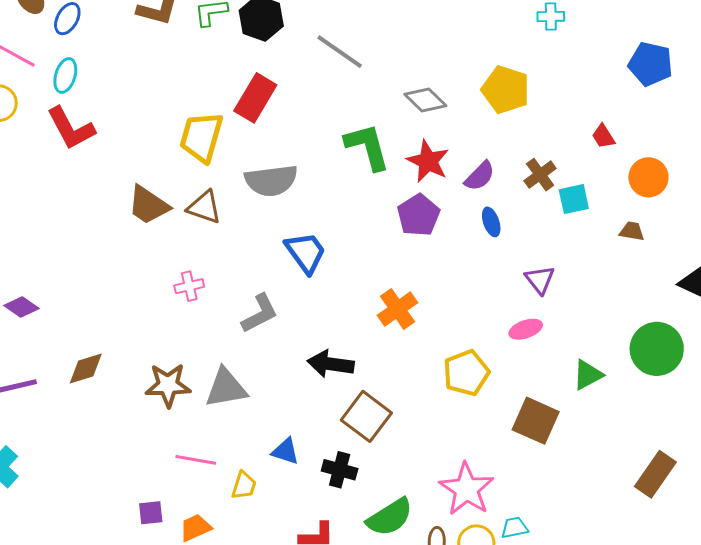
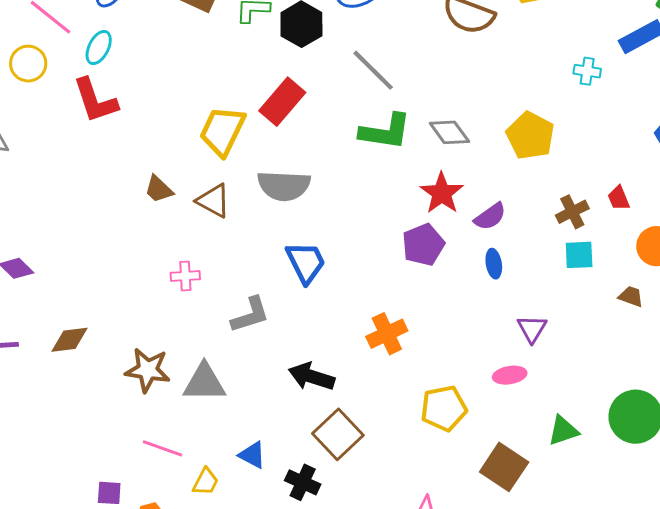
green L-shape: (367, 147) -> (385, 132), moved, turned 104
brown cross: (540, 175) -> (572, 212), moved
brown trapezoid: (148, 205) -> (159, 189), size x0.7

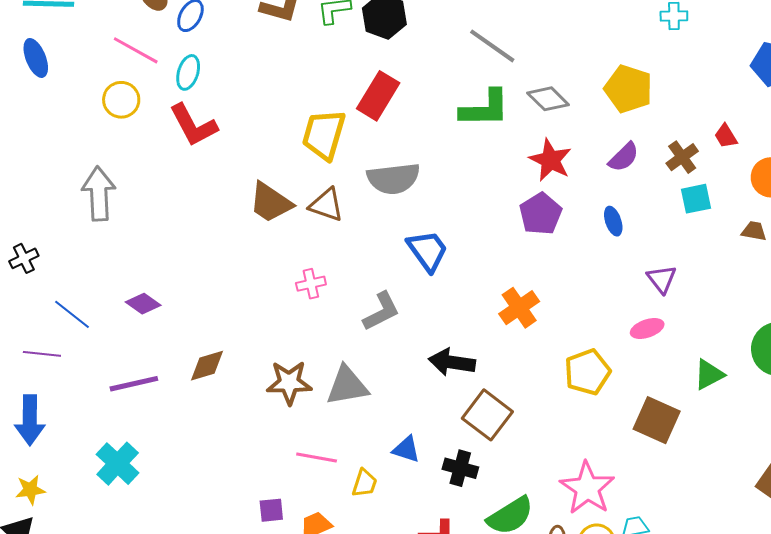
gray line: (373, 70) -> (492, 46), moved
brown trapezoid: (159, 189) -> (271, 202), size x1.5
purple semicircle: (490, 216) -> (624, 157), moved

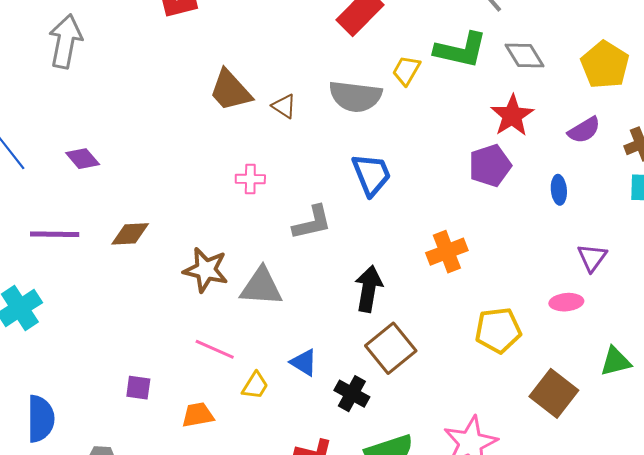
yellow trapezoid: (324, 135) -> (406, 70), moved, size x0.6
brown triangle: (326, 205) -> (284, 106), size x0.7
black arrow: (452, 362) -> (369, 289), turned 78
purple square: (271, 510) -> (138, 388), moved

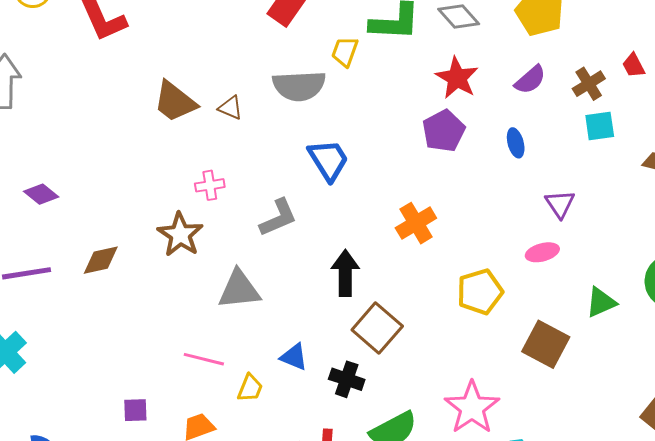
brown star: (206, 270) -> (180, 235), moved, turned 30

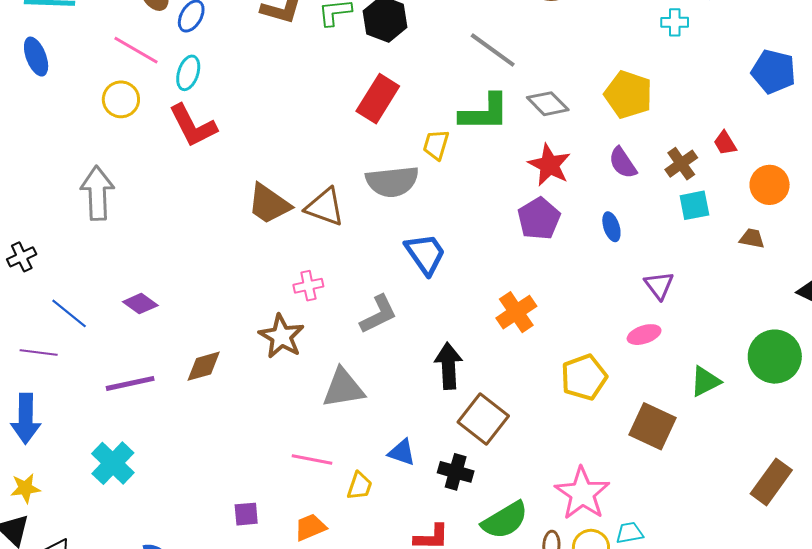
purple semicircle: (530, 80) -> (623, 163), turned 100
brown triangle: (230, 108) -> (325, 207), size x1.6

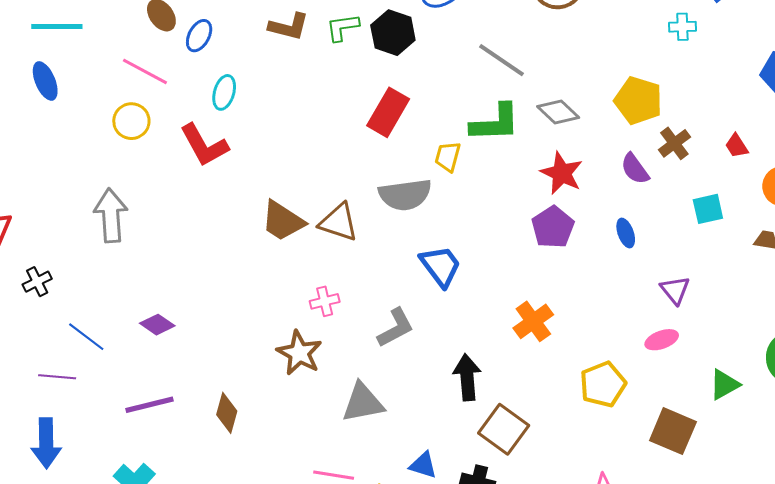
cyan ellipse: (188, 73) -> (224, 92), moved
brown cross: (681, 164) -> (674, 143), moved
brown diamond: (204, 366) -> (227, 413), moved, turned -57

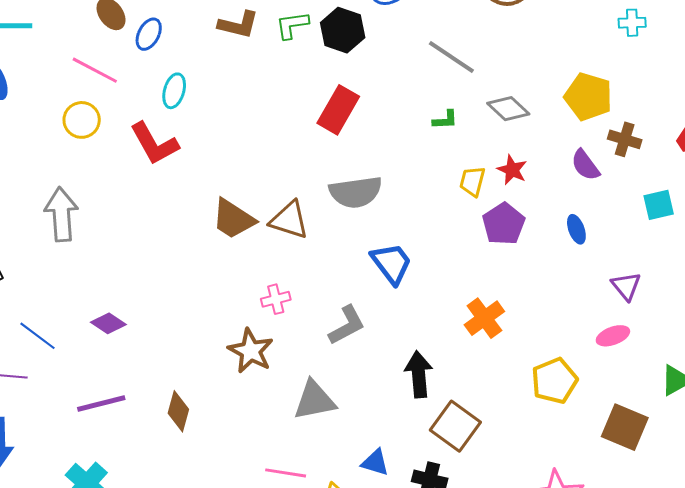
green L-shape: (495, 123) -> (445, 120), size x0.5
brown cross: (674, 143) -> (625, 139), turned -36
yellow trapezoid: (448, 157) -> (472, 181), moved
red star: (562, 173) -> (512, 170), size x0.7

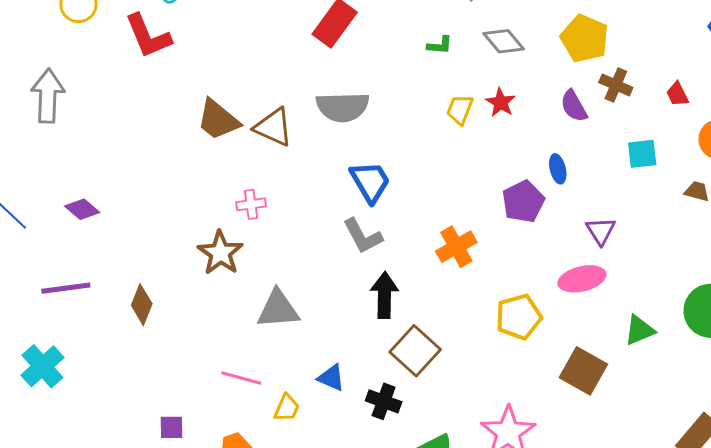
purple pentagon: (504, 224) -> (523, 202), moved
gray L-shape: (347, 325) -> (363, 236), moved, turned 84
pink ellipse: (613, 336) -> (582, 279), size x1.4

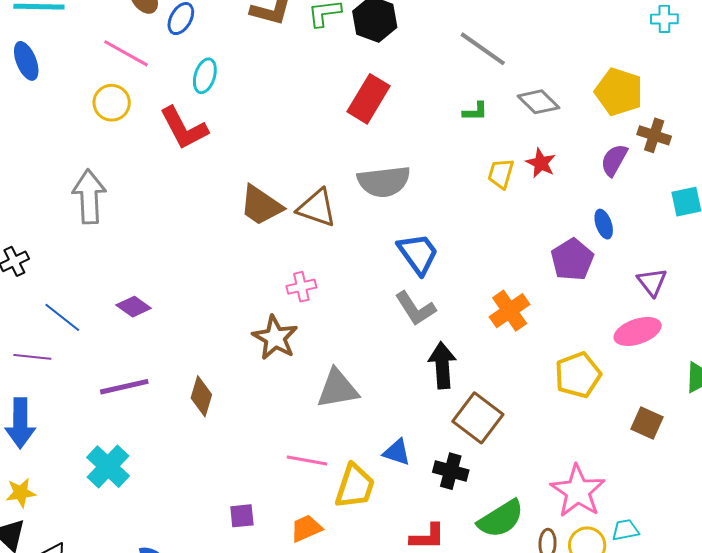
purple semicircle: (574, 106) -> (614, 160), turned 64
brown square: (583, 371) -> (647, 423), size x0.7
yellow trapezoid: (287, 408) -> (355, 486), size x1.6

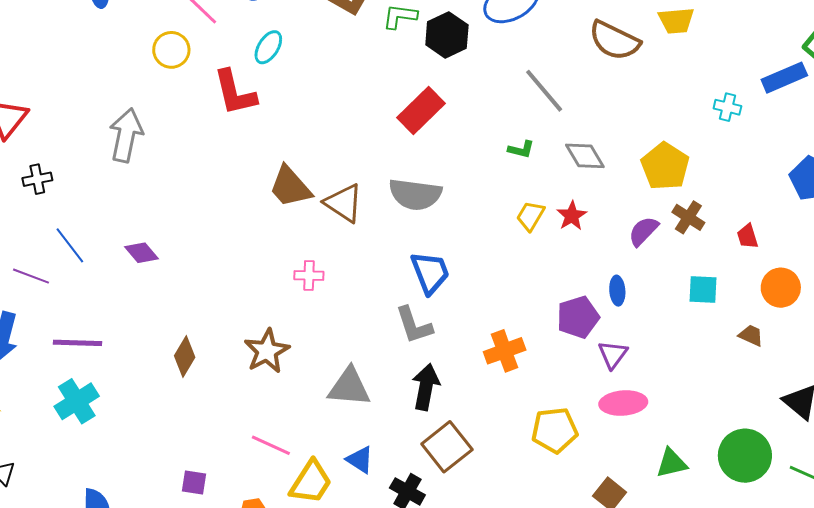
purple triangle: (652, 282) -> (613, 354), moved
brown star: (275, 338) -> (267, 351), moved
purple line: (124, 387) -> (78, 343), moved
gray triangle: (338, 389) -> (349, 387), moved

